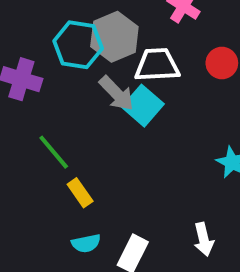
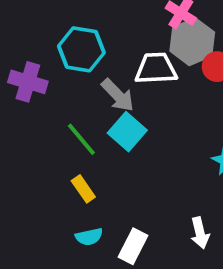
gray hexagon: (114, 37) -> (192, 42), moved
cyan square: (143, 106) -> (127, 132), moved
green line: (54, 152) -> (81, 139), moved

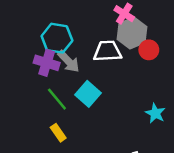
purple cross: (28, 82) -> (47, 63), moved
gray arrow: (118, 95) -> (69, 62), moved

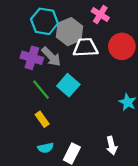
gray hexagon: (132, 33) -> (69, 32), moved
cyan hexagon: (57, 38) -> (44, 21), moved
red circle: (149, 50) -> (122, 46), size x1.5

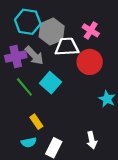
pink cross: (100, 14) -> (91, 30), moved
red circle: (122, 46) -> (90, 62), moved
purple cross: (32, 58) -> (16, 57), turned -30
yellow rectangle: (42, 119) -> (36, 122), moved

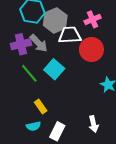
pink cross: (91, 30) -> (93, 19), turned 35

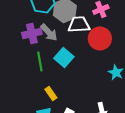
green line: (29, 73) -> (40, 61), turned 30

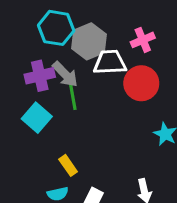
cyan square: (64, 57) -> (37, 118), moved
green line: (40, 61) -> (73, 95), moved

